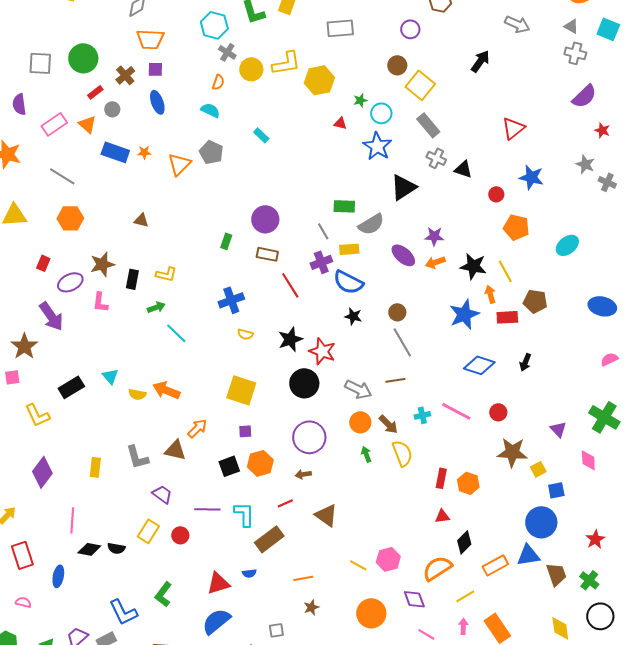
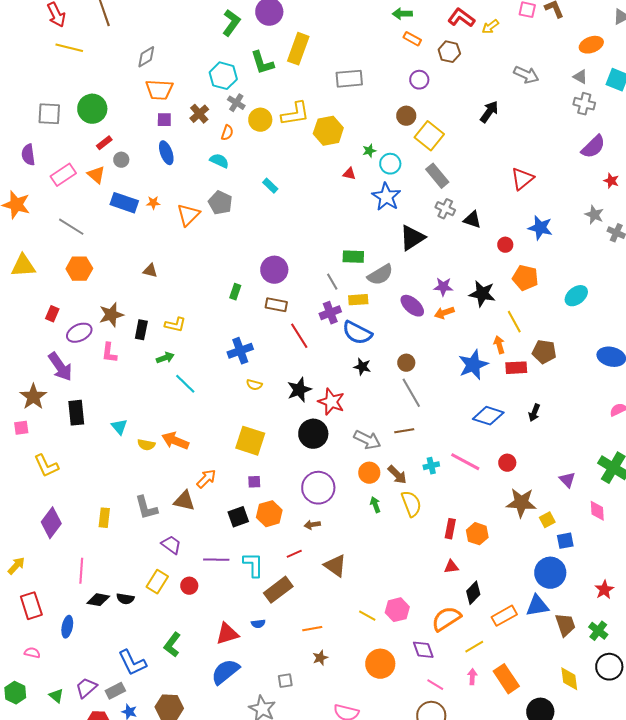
brown cross: (125, 75) -> (199, 114), moved
black star: (473, 266) -> (482, 294), moved
black rectangle: (71, 387) -> (76, 413), moved, turned -65

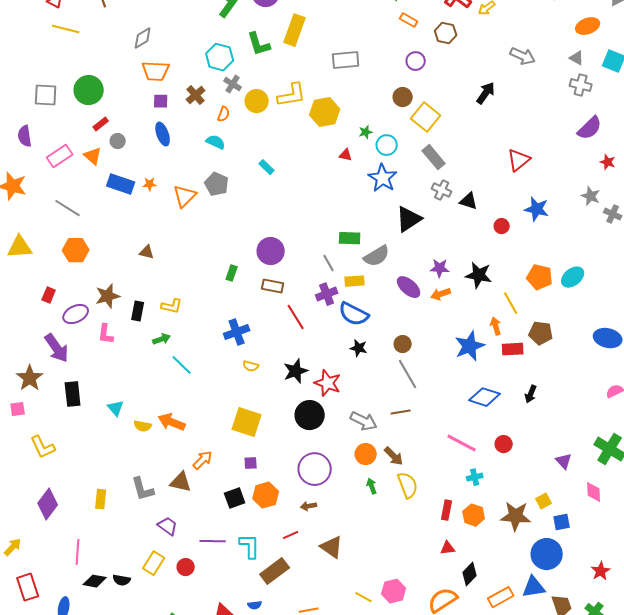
orange pentagon: (525, 278) -> (540, 277), moved
cyan cross: (431, 466) -> (475, 477), moved
brown star: (521, 503) -> (516, 516), moved

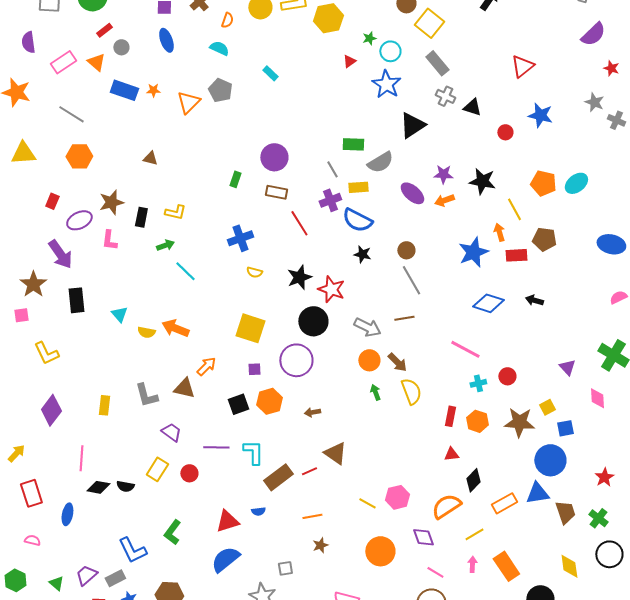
red triangle: (346, 155) -> (349, 61), turned -48
black arrow: (531, 394) -> (534, 300), turned 84
red circle: (504, 444) -> (507, 376), moved
purple circle: (315, 469) -> (296, 360), moved
red line: (291, 535) -> (309, 471), moved

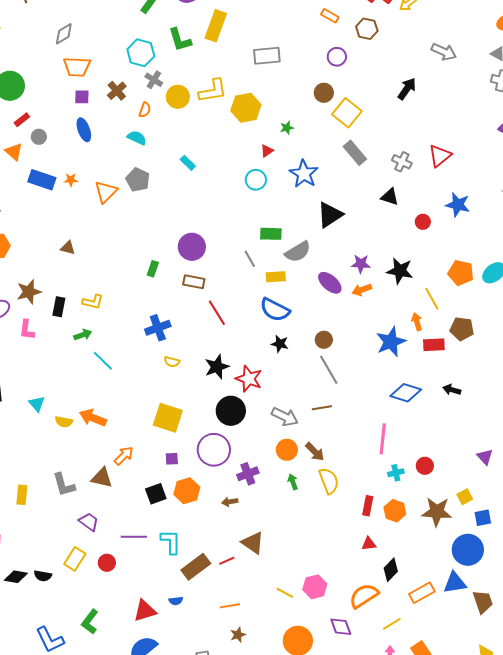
cyan circle: (390, 51) -> (256, 180), moved
gray cross: (445, 96) -> (402, 162), moved
purple cross: (330, 200) -> (248, 474), moved
pink line: (465, 349) -> (383, 439), turned 68

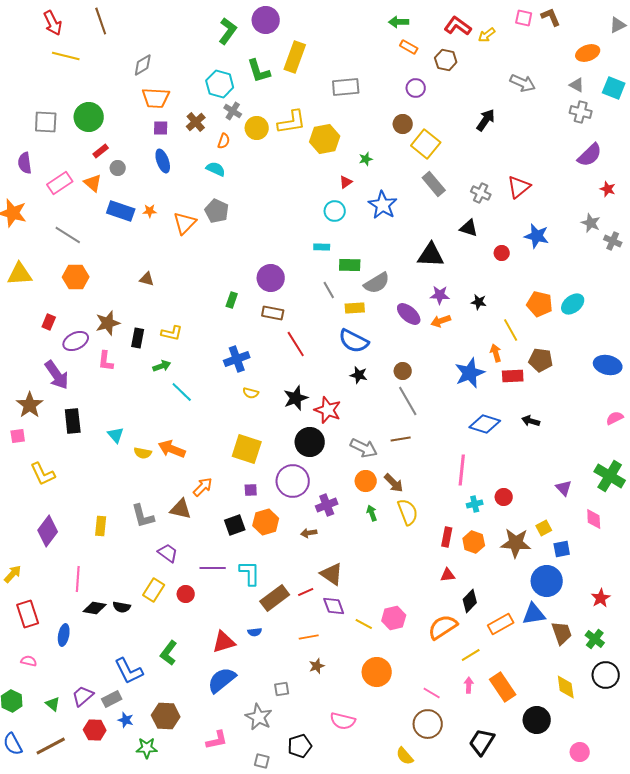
cyan rectangle: (188, 163) -> (322, 247), moved, turned -42
black triangle: (330, 215) -> (431, 255), moved, turned 36
black star: (400, 271) -> (479, 302), size x0.6
purple diamond: (341, 627) -> (334, 606), moved

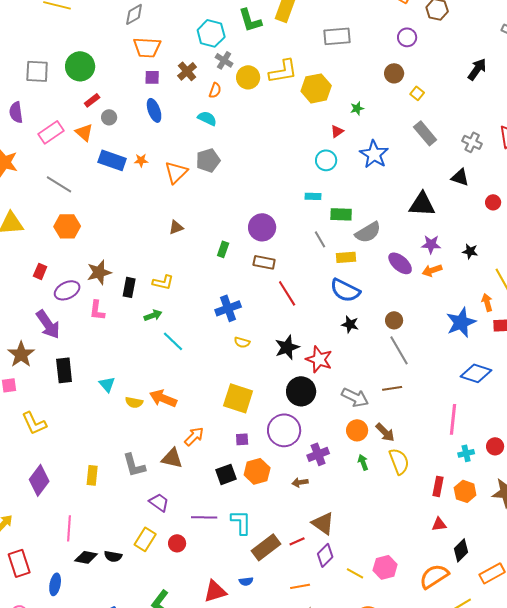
yellow square: (426, 144) -> (417, 93), size x0.5
gray pentagon: (217, 211) -> (208, 160), turned 30
brown triangle: (147, 279) -> (176, 227), moved, turned -35
purple diamond: (334, 606) -> (325, 555), turned 65

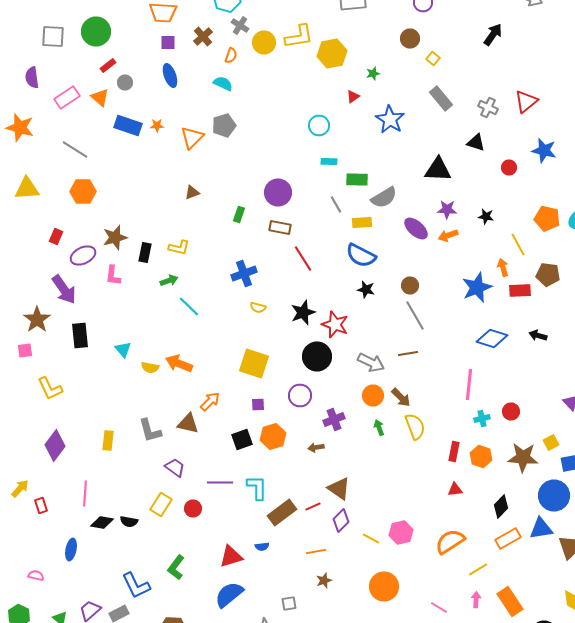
cyan circle: (326, 160) -> (319, 126), moved
purple circle: (284, 430) -> (300, 396), size x0.7
black diamond: (461, 550) -> (501, 506), moved
red rectangle: (19, 563) -> (41, 506), moved, size x0.6

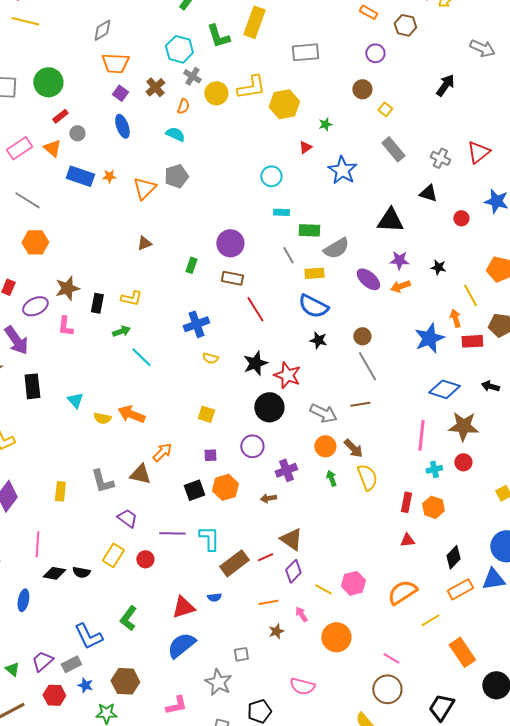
purple square: (168, 42) -> (120, 93), turned 35
yellow square: (254, 364) -> (206, 414), size x0.6
brown star: (523, 458) -> (463, 426), moved
pink arrow: (476, 600) -> (301, 614), moved, turned -35

